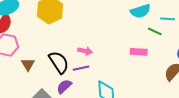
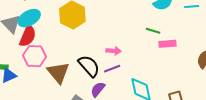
green line: (155, 31) -> (153, 31), moved
brown triangle: (28, 64) -> (58, 73), size x1.6

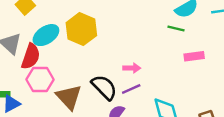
cyan ellipse: (29, 18) -> (46, 35), moved
green line: (153, 31) -> (176, 29), moved

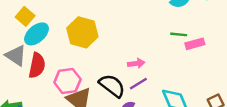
green line: (176, 29) -> (179, 34), moved
cyan ellipse: (46, 35) -> (37, 34), moved
pink hexagon: (40, 79) -> (67, 81), moved

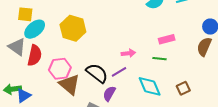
yellow square: (25, 16) -> (25, 14), turned -35
green line: (179, 34) -> (160, 59), moved
pink arrow: (136, 63) -> (128, 53), moved

